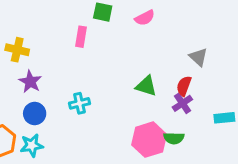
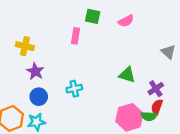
red semicircle: (184, 86) -> (157, 107), moved

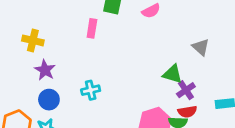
green triangle: (127, 75) -> (173, 74), moved
red semicircle: (157, 107) -> (187, 112), turned -119

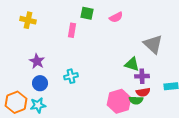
yellow cross: (33, 40) -> (28, 20), moved
gray triangle: (201, 47) -> (153, 44), size x1.5
purple cross: (186, 90) -> (142, 76), turned 32

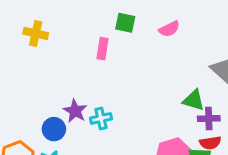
purple star: (37, 61) -> (75, 111), moved

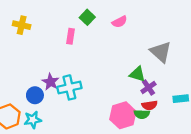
green square: (125, 23) -> (87, 17), turned 32
cyan cross: (101, 118) -> (69, 87), size x1.5
purple cross: (209, 118) -> (148, 87), turned -32

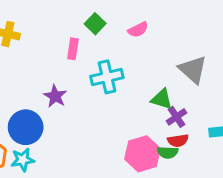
purple star: (51, 82) -> (55, 96), moved
cyan cross: (69, 87) -> (107, 77), moved
blue circle: (35, 95) -> (26, 127), size x1.5

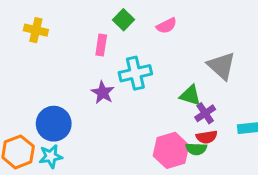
purple star: (55, 96) -> (103, 92), moved

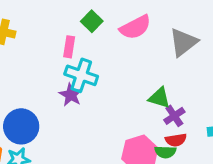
pink semicircle: (167, 26) -> (135, 27), size x1.5
gray triangle: (221, 66) -> (183, 42), moved, turned 40
cyan cross: (135, 73) -> (81, 75), moved, turned 32

